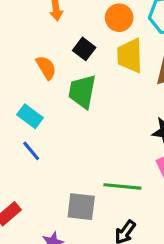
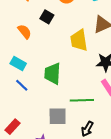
yellow trapezoid: (130, 56) -> (79, 40), moved
green trapezoid: (82, 91) -> (53, 74), moved

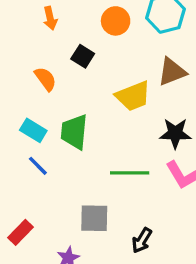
yellow trapezoid: (79, 40) -> (133, 96), turned -105
green trapezoid: (53, 74) -> (74, 132), moved
green line: (82, 100) -> (130, 173), moved

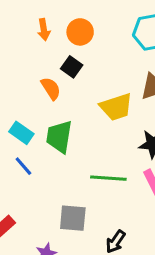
orange circle: (116, 21) -> (80, 32), moved
orange semicircle: (45, 79) -> (51, 88), moved

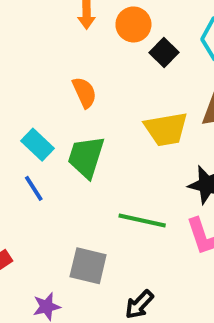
black square: (72, 67) -> (164, 53), moved

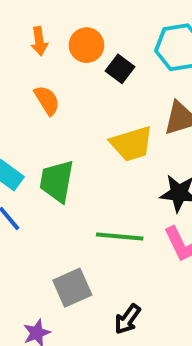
orange semicircle: (84, 92) -> (47, 100), moved
gray square: (88, 266) -> (72, 288), turned -30

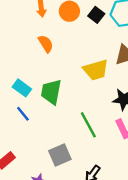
black square: (120, 69) -> (96, 15), moved
green line: (120, 236) -> (88, 125), turned 56

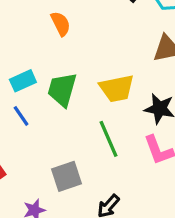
yellow trapezoid: (96, 70) -> (117, 88), moved
cyan rectangle: (22, 88) -> (23, 81), turned -66

